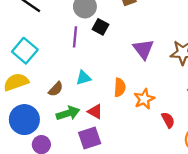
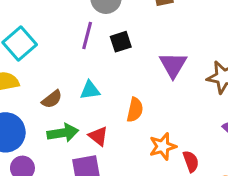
black square: (100, 27) -> (121, 42), moved, turned 35
orange star: (144, 99) -> (163, 146), moved

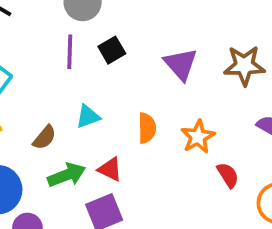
orange star: (163, 146) -> (198, 137), moved

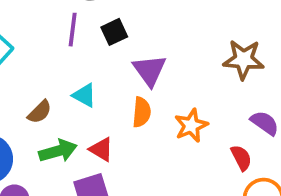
purple triangle: (181, 64) -> (150, 70), moved
cyan triangle: (88, 117) -> (84, 95), turned 44
red semicircle: (228, 175) -> (241, 158), moved

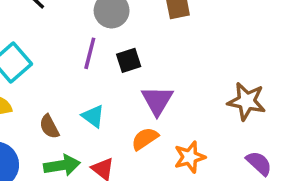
brown semicircle: (40, 112) -> (49, 127), turned 100
orange semicircle: (142, 112) -> (145, 139), turned -136

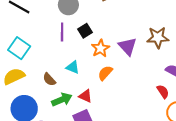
purple triangle: (157, 100) -> (128, 46), moved
orange star: (190, 157) -> (100, 48), moved

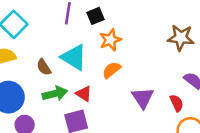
purple triangle: (128, 46) -> (143, 98), moved
cyan triangle: (73, 67) -> (74, 57), size x1.6

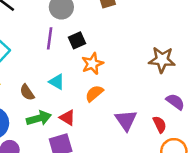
cyan triangle: (74, 57) -> (57, 82), size x0.6

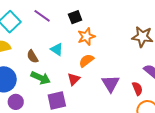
purple line: (50, 38) -> (42, 16), moved, turned -66
green arrow: (39, 118) -> (41, 78), turned 36
red triangle: (67, 118) -> (74, 79), moved, turned 40

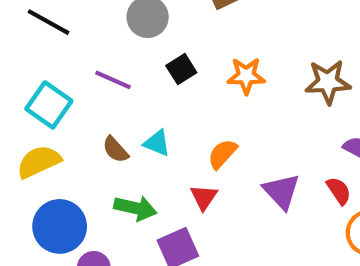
orange star: (86, 37) -> (246, 76), moved, turned 30
brown semicircle: (32, 56) -> (115, 150), moved

